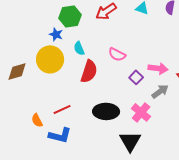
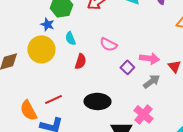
red semicircle: (89, 71) -> (80, 61), size x0.7
pink cross: (141, 112) -> (143, 114), moved
orange semicircle: (37, 120) -> (28, 110), size x1.5

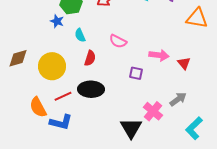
yellow circle: (41, 49) -> (52, 66), moved
purple square: (127, 67) -> (136, 73), moved, turned -32
gray arrow: (151, 81) -> (178, 99), moved
black ellipse: (97, 101) -> (91, 89), moved

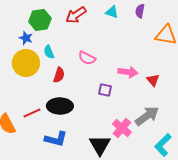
yellow circle: (52, 66) -> (26, 63), moved
gray arrow: (178, 99) -> (147, 116), size x1.4
blue L-shape: (61, 122) -> (56, 139), moved

